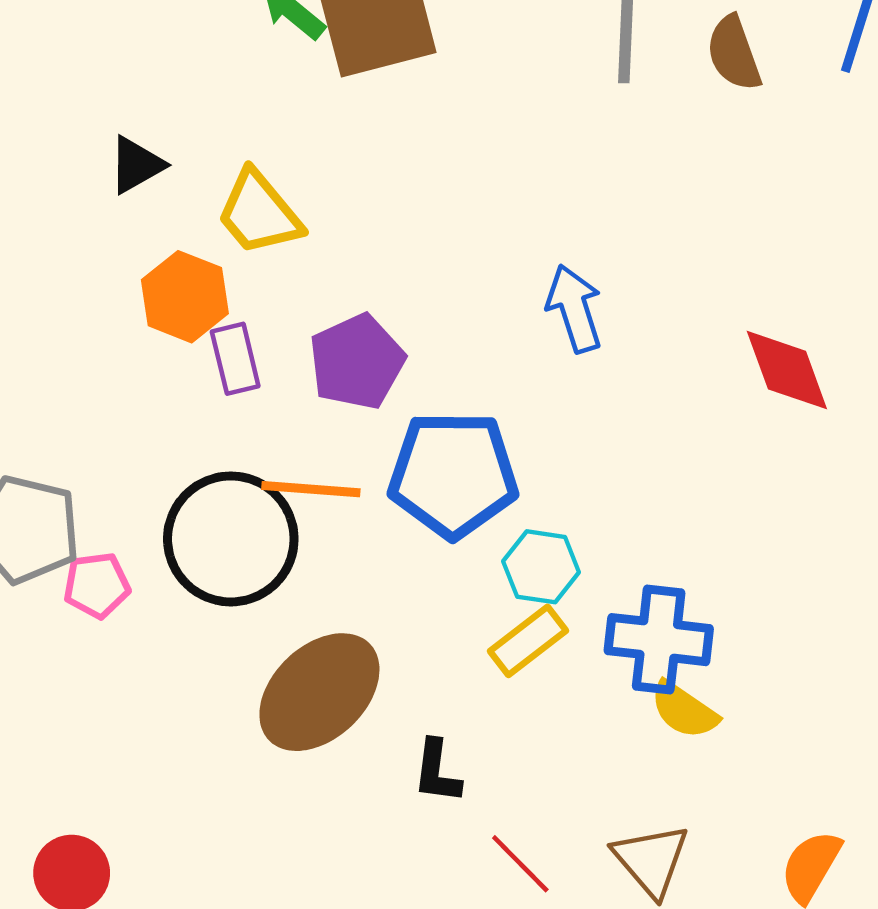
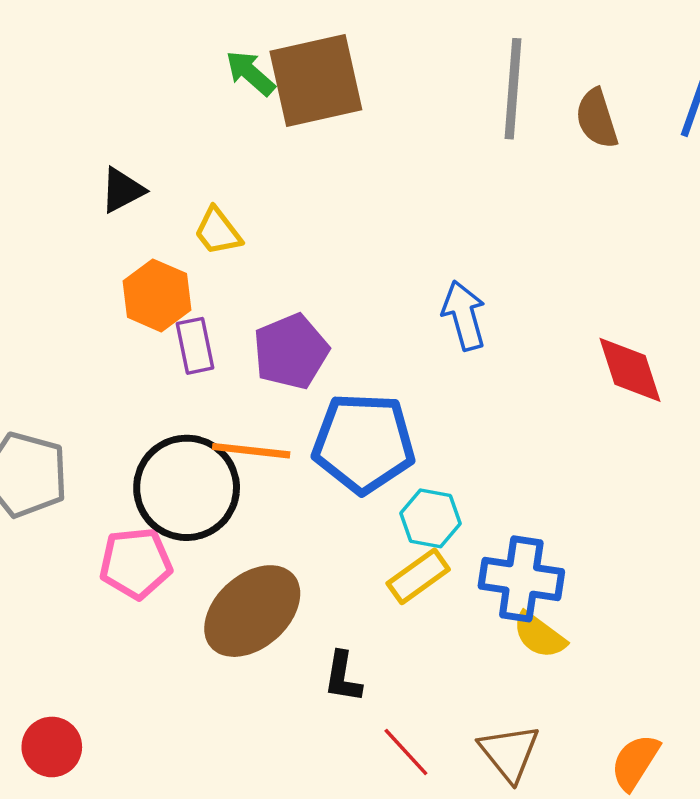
yellow trapezoid: (259, 213) -> (218, 231), size x0.7
pink pentagon: (97, 585) -> (136, 563), moved, size x1.4

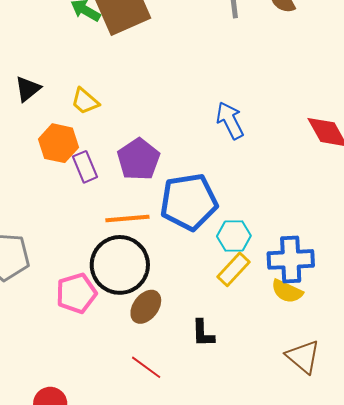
black circle: (187, 488) -> (120, 265), moved
brown ellipse: (252, 611) -> (146, 307), size x0.6
yellow semicircle: (539, 635) -> (287, 291), moved
red line: (406, 752) -> (146, 367), moved

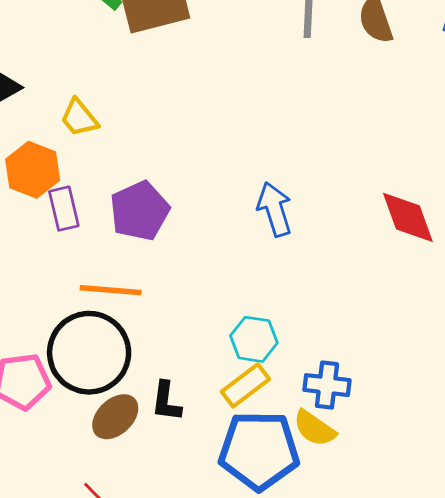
blue arrow: (230, 120) -> (275, 209), moved
blue pentagon: (189, 202) -> (259, 450), moved
blue cross: (291, 259) -> (327, 385), size x0.7
black L-shape: (203, 333) -> (166, 401), moved

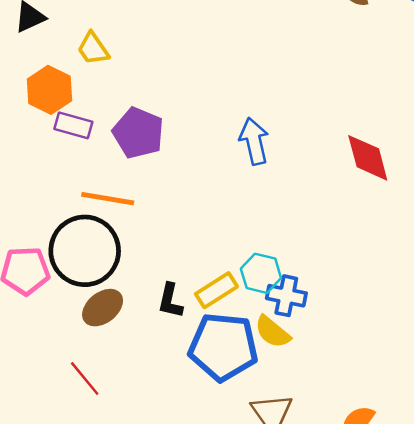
purple rectangle: (64, 209) -> (73, 125), turned -66
purple pentagon: (140, 211) -> (138, 133), turned -30
cyan hexagon: (254, 339) -> (261, 273), moved
black L-shape: (166, 401) -> (170, 301), moved

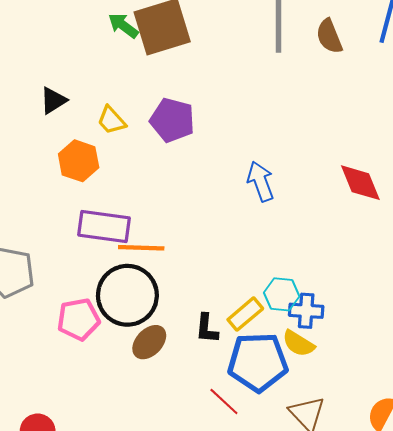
purple rectangle: (73, 125) -> (104, 226), moved, size x1.6
purple pentagon: (138, 133) -> (172, 120), moved
red line: (85, 379) -> (224, 402), moved

